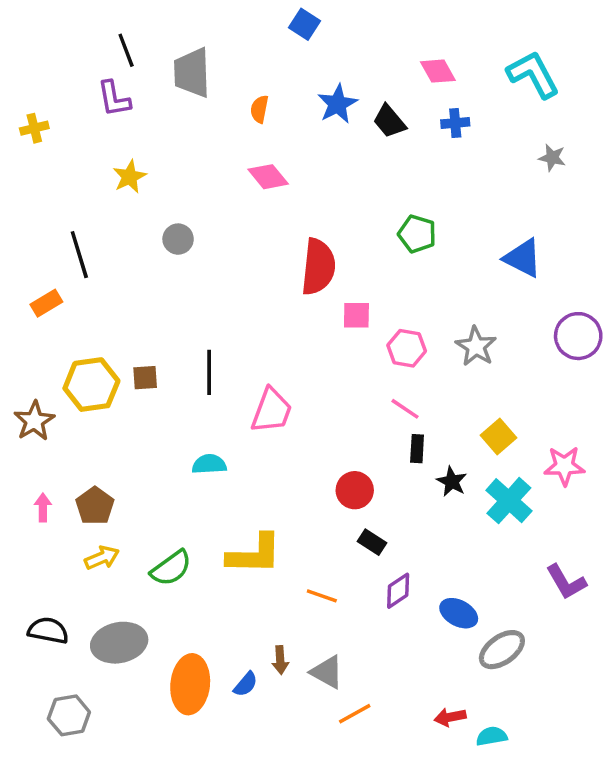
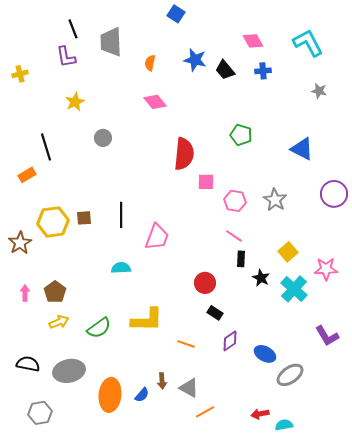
blue star: (337, 104) -> (195, 60), turned -30

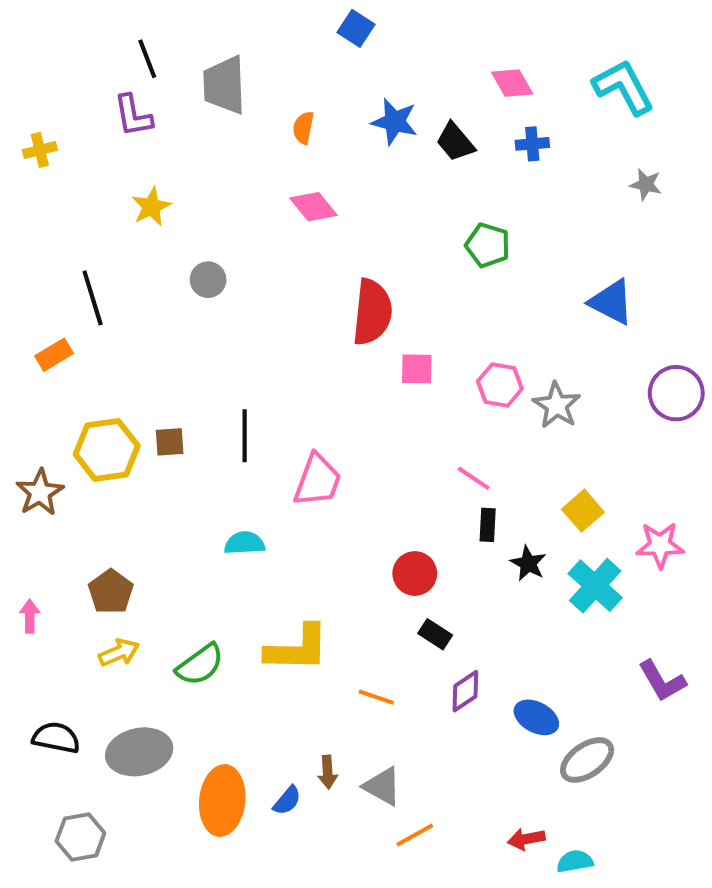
green pentagon: (241, 135) -> (488, 245), moved
pink hexagon: (235, 201) -> (500, 385), moved
pink arrow: (25, 293) -> (30, 616), moved

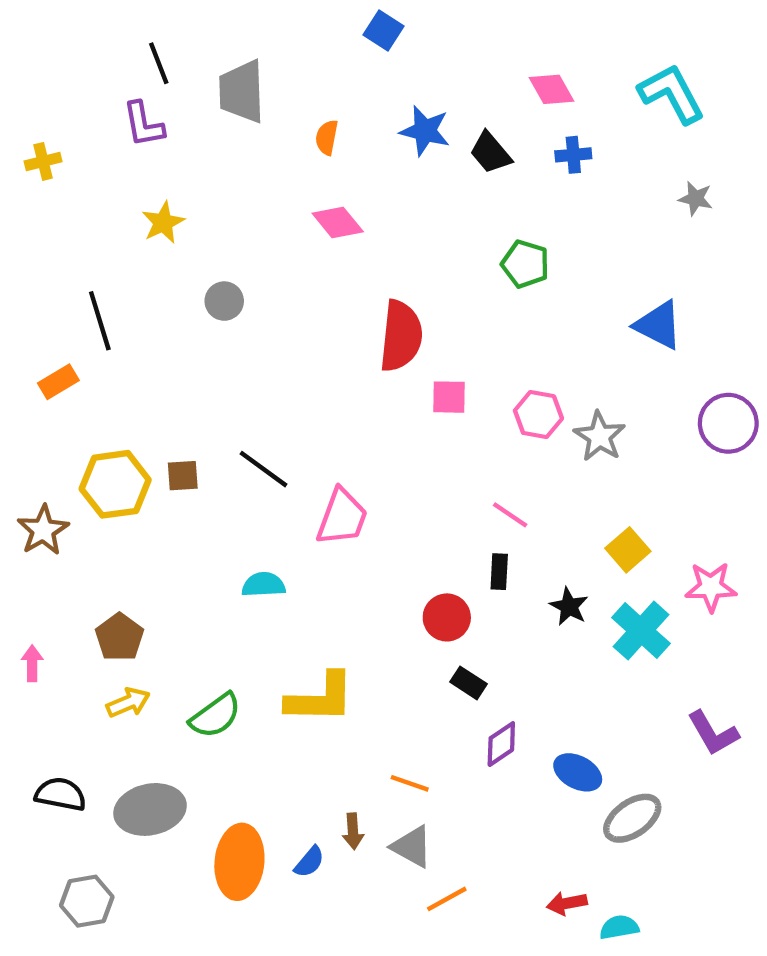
black line: (245, 436) -> (263, 469), turned -54
black rectangle: (488, 525) -> (499, 572), moved
orange line: (376, 697) -> (410, 783), moved

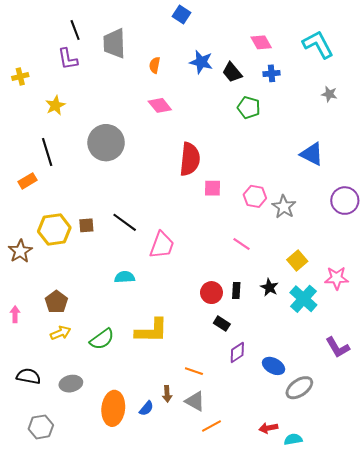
yellow star: (163, 222) -> (55, 105), moved
green pentagon: (525, 264) -> (249, 108), moved
gray circle: (224, 301) -> (106, 143), size x2.0
black rectangle: (499, 572) -> (236, 291), moved
gray ellipse: (150, 809) -> (71, 384), size x0.7

